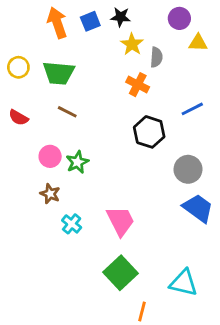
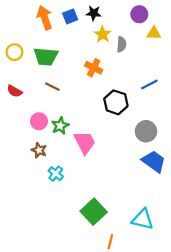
orange cross: (138, 85) -> (94, 68), moved
pink trapezoid: (120, 221) -> (85, 142), moved

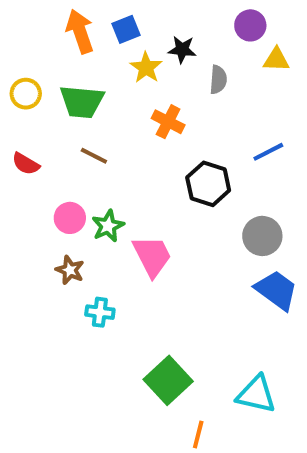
black star: (94, 13) -> (182, 50), moved
yellow star: (103, 34) -> (146, 68), moved
cyan cross: (56, 174) -> (100, 312), turned -32

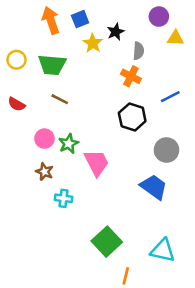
black star: (182, 50) -> (116, 32), turned -30
orange cross: (168, 122) -> (131, 76), moved
blue trapezoid: (276, 290) -> (154, 187), moved

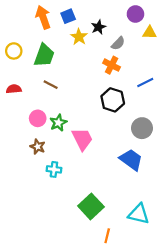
gray semicircle: (139, 51) -> (118, 43), turned 40
green trapezoid: (52, 65) -> (44, 55), turned -75
red semicircle: (16, 104) -> (14, 89), turned 144

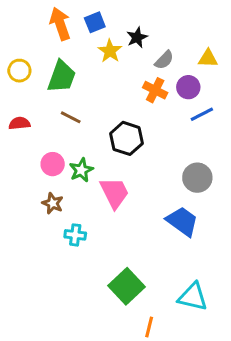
purple circle: (135, 14) -> (188, 87), moved
yellow triangle: (150, 33) -> (208, 59), moved
black hexagon: (113, 100) -> (126, 138), moved

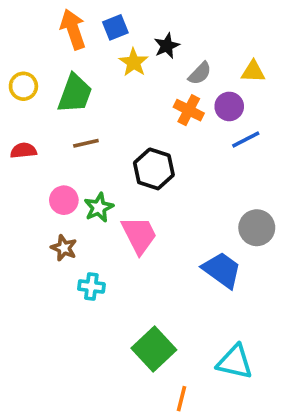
brown line: (71, 117) -> (86, 143), turned -40
gray circle: (197, 178) -> (257, 228), moved

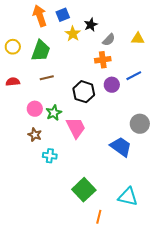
purple circle: (229, 106) -> (112, 85), moved
orange cross: (189, 110) -> (103, 60), turned -35

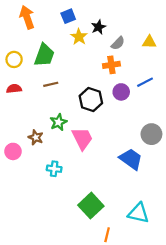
orange arrow: (40, 16) -> (27, 17), moved
yellow circle: (13, 47) -> (14, 59), moved
pink circle: (35, 109) -> (13, 151), moved
brown star: (35, 135) -> (36, 137), moved

